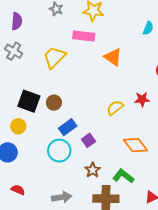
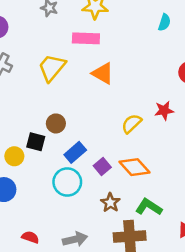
orange triangle: (113, 57) -> (103, 73), moved
black square: (29, 101) -> (36, 142), moved, size x0.7
orange diamond: (135, 145) -> (135, 167), moved
red semicircle: (18, 190) -> (30, 237), moved

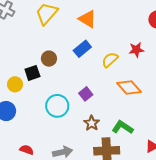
black square: (36, 142) -> (32, 73), turned -35
blue rectangle: (75, 152) -> (82, 49), moved
orange diamond: (135, 167) -> (129, 87), moved

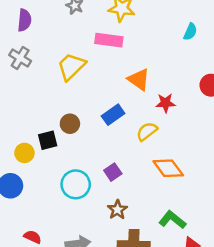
orange triangle: (87, 19) -> (139, 79), moved
red star: (136, 50) -> (166, 103), moved
green L-shape: (123, 127) -> (172, 220), moved

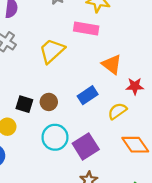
black square: (48, 140) -> (24, 104), moved, turned 30
purple square: (113, 172) -> (86, 146), size x1.6
cyan circle: (76, 184) -> (55, 137), moved

